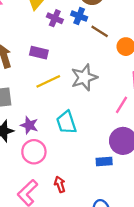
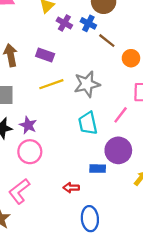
cyan trapezoid: (66, 122) -> (88, 123), moved
red arrow: (60, 184) -> (71, 188), moved, turned -77

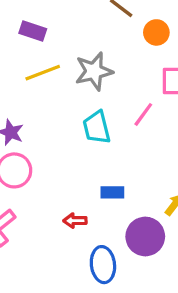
purple circle: (118, 150) -> (145, 236), moved

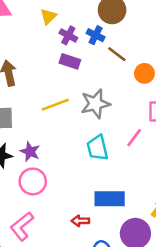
purple rectangle: (33, 31) -> (70, 61), moved
blue rectangle: (112, 192) -> (110, 199), size x1.6

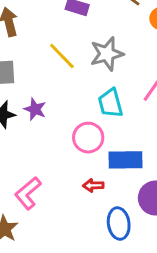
yellow line: (55, 105) -> (62, 56), turned 68
pink circle: (33, 181) -> (88, 138), moved

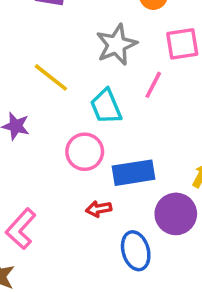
gray star: (107, 54) -> (116, 45), moved
yellow line: (62, 56) -> (51, 77), moved

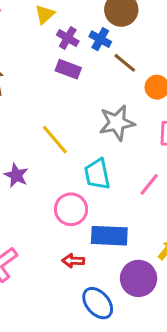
pink line: (153, 85) -> (149, 184), moved
blue ellipse: (136, 251) -> (98, 303), turned -36

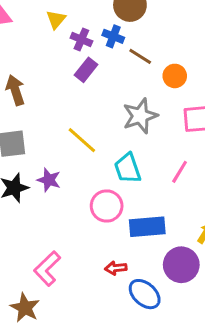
purple rectangle: (68, 69) -> (86, 70), turned -65
red arrow: (73, 261) -> (116, 268), moved

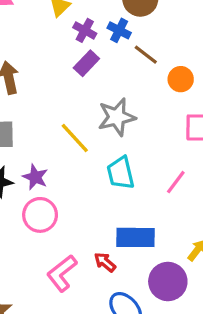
gray star: (140, 116) -> (117, 117), moved
pink circle: (107, 206) -> (40, 215), moved
pink L-shape: (47, 268) -> (62, 273), moved
red arrow: (116, 268) -> (105, 262), moved, turned 40

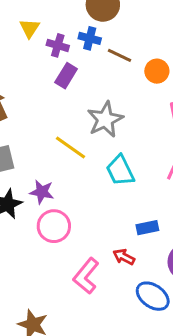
blue rectangle: (136, 237) -> (147, 228), size x0.6

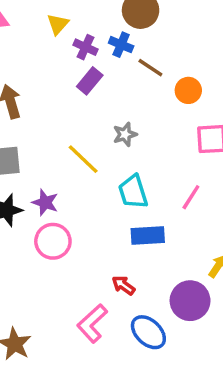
gray star: (105, 119) -> (125, 134), size x0.6
blue rectangle: (147, 228) -> (148, 236), moved, size x1.4
pink L-shape: (86, 276) -> (92, 323), moved

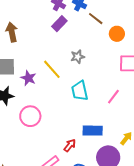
purple star: (45, 202) -> (28, 78), moved
blue rectangle: (148, 236) -> (93, 131), moved
red arrow: (124, 285) -> (70, 145), turned 88

